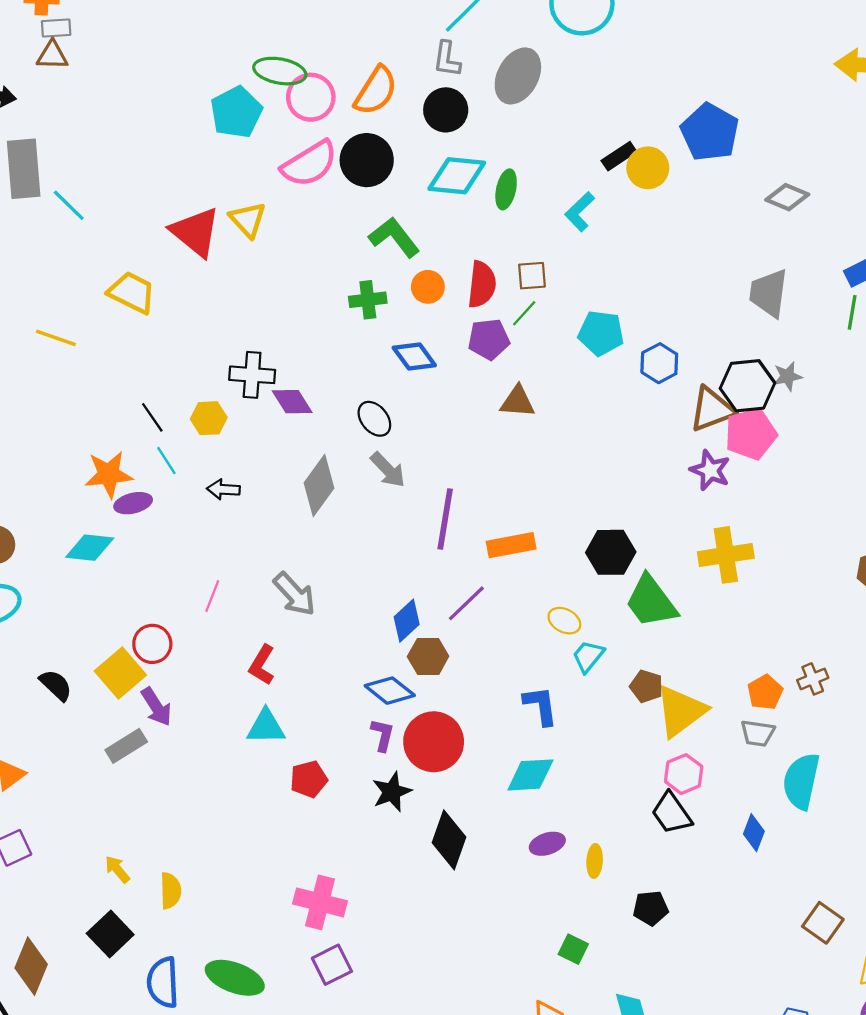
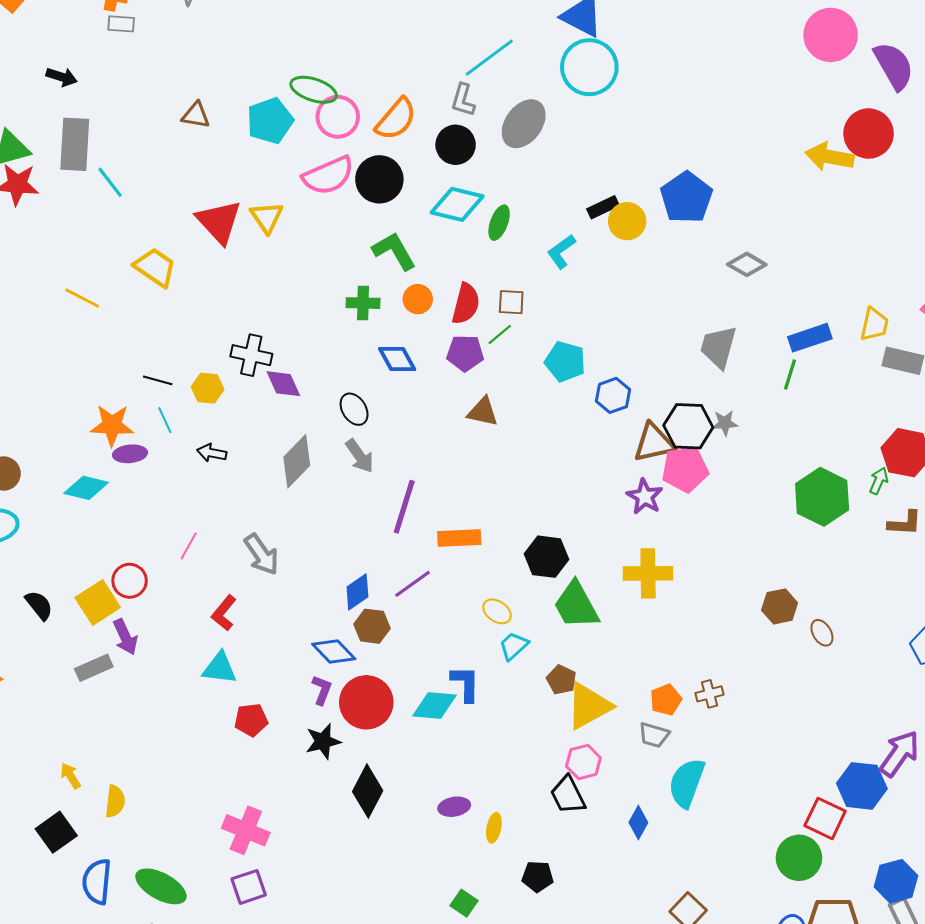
brown triangle: (52, 55) -> (196, 115), moved
black line: (152, 417) -> (158, 380), turned -48
cyan diamond: (530, 775) -> (435, 705), moved

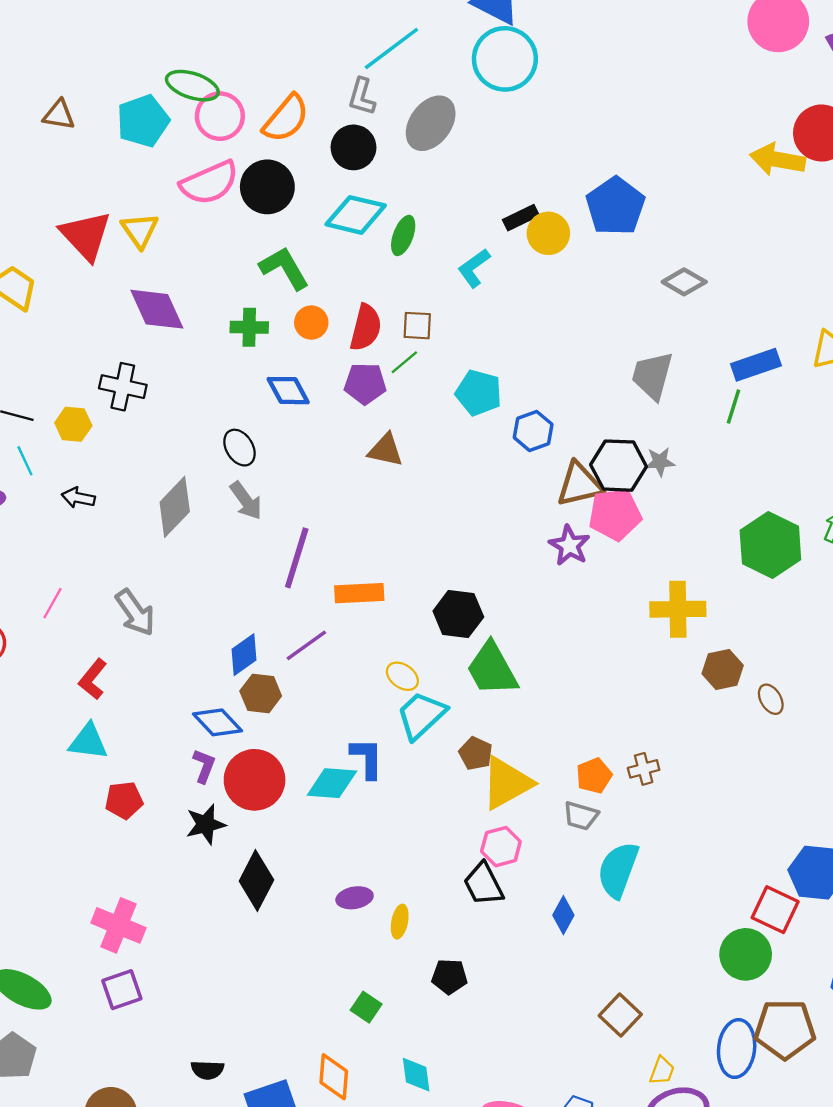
purple diamond: (283, 384) -> (157, 309), moved, size x1.4
yellow cross: (648, 573) -> (678, 609), moved
cyan trapezoid: (514, 646) -> (421, 715), size x1.5

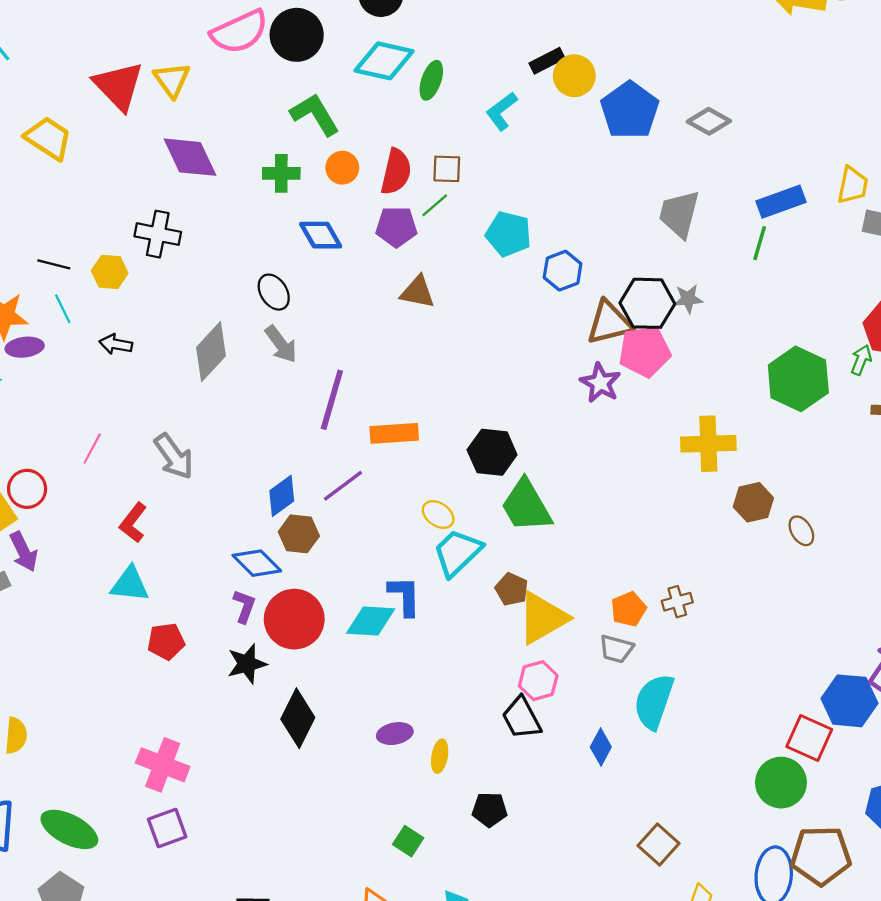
blue pentagon: (615, 206) -> (630, 110), moved

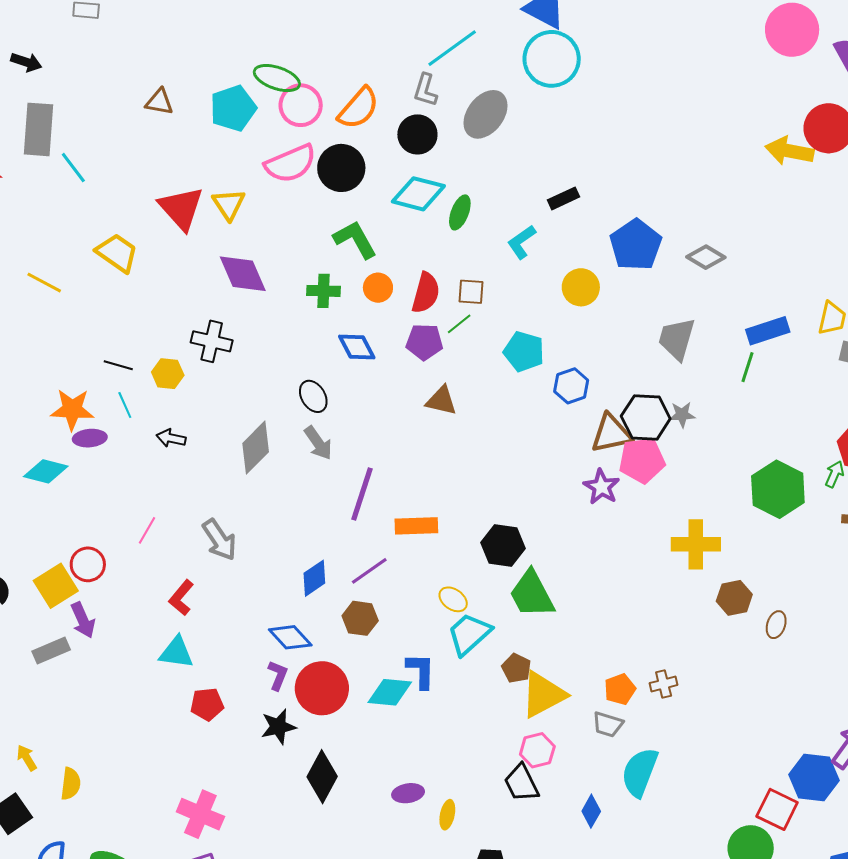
yellow circle: (574, 76) -> (581, 287), moved
brown ellipse: (801, 531) -> (776, 625), turned 48
brown hexagon: (299, 534) -> (360, 618), moved

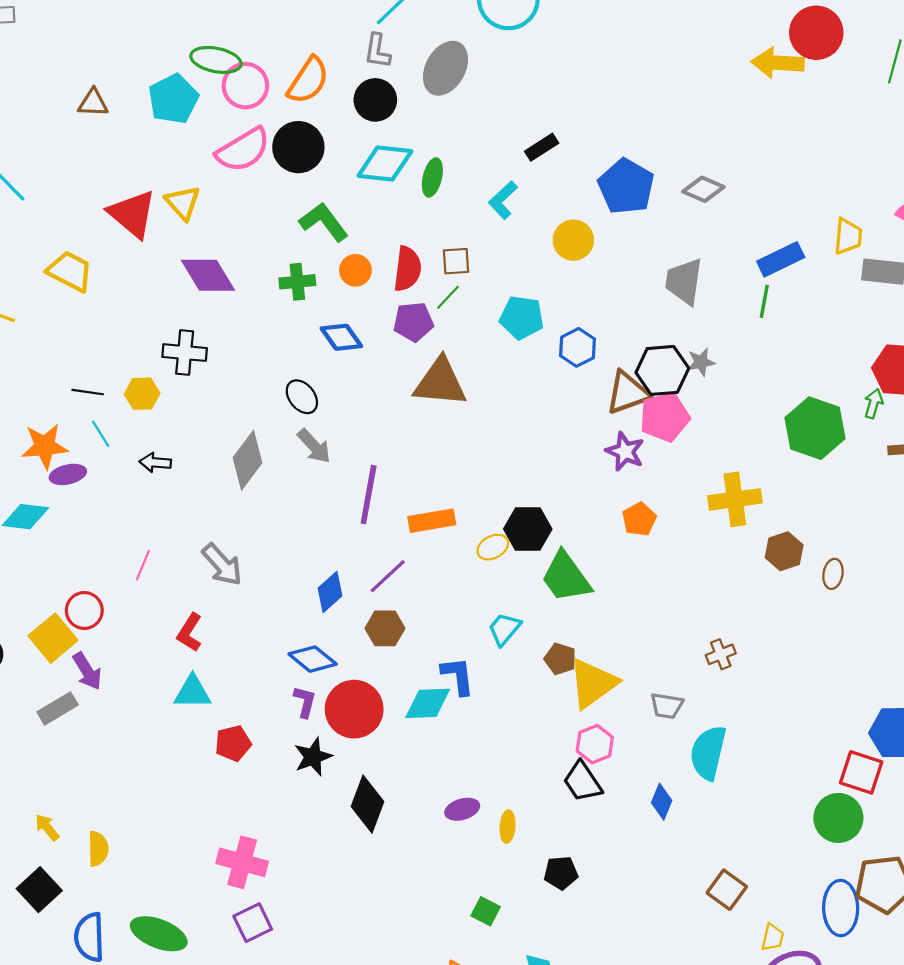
brown triangle: (441, 401) -> (440, 382), size x1.6
yellow ellipse: (453, 599) -> (493, 547), moved, turned -56
cyan trapezoid: (469, 634) -> (504, 629), size x0.7
orange pentagon: (620, 689) -> (639, 519), moved

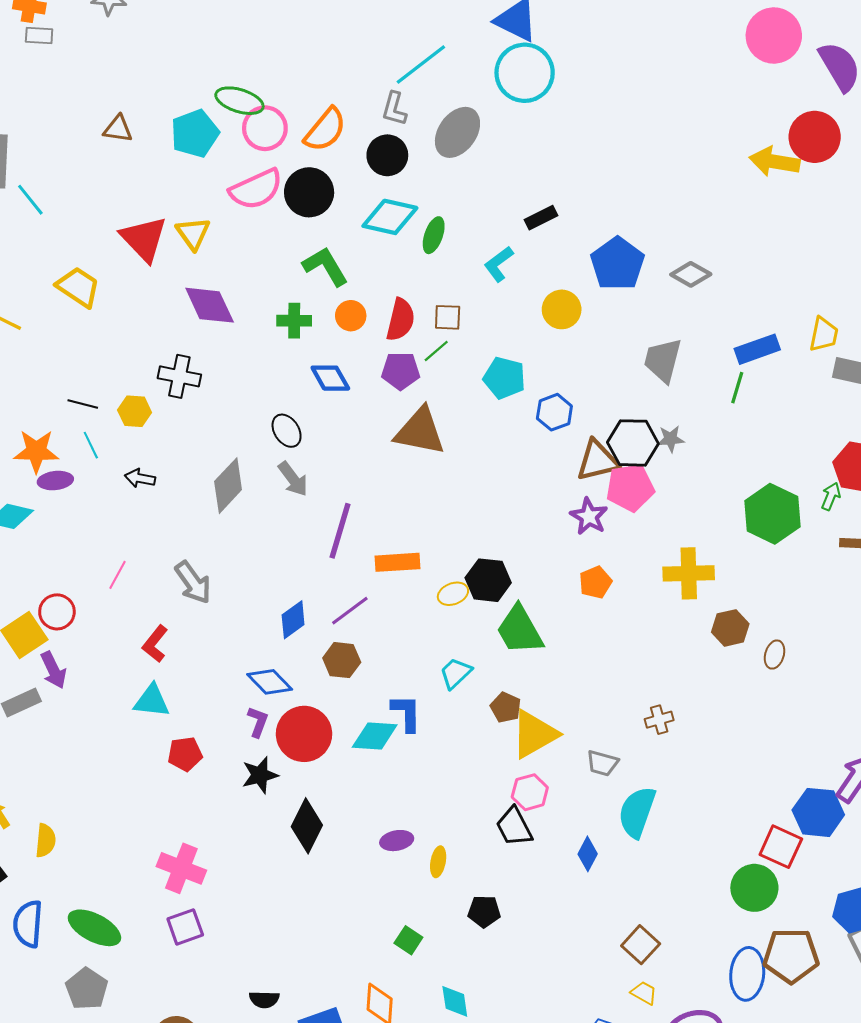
yellow trapezoid: (773, 937) -> (644, 993), moved, turned -80

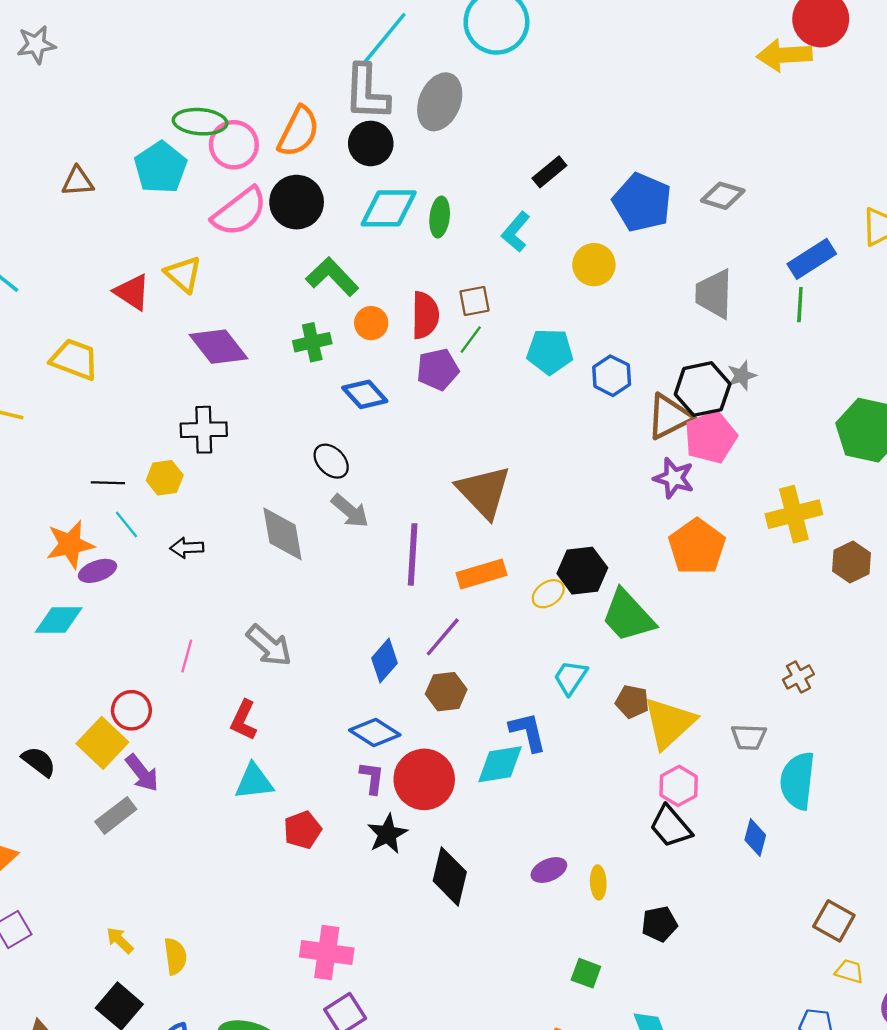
gray L-shape: (394, 109) -> (367, 92), size x1.6
red triangle: (144, 239) -> (132, 292), size x0.7
brown triangle: (420, 431) -> (484, 492), moved, turned 48
gray diamond: (228, 486) -> (282, 534), turned -40
orange pentagon: (595, 582) -> (697, 547), size x1.6

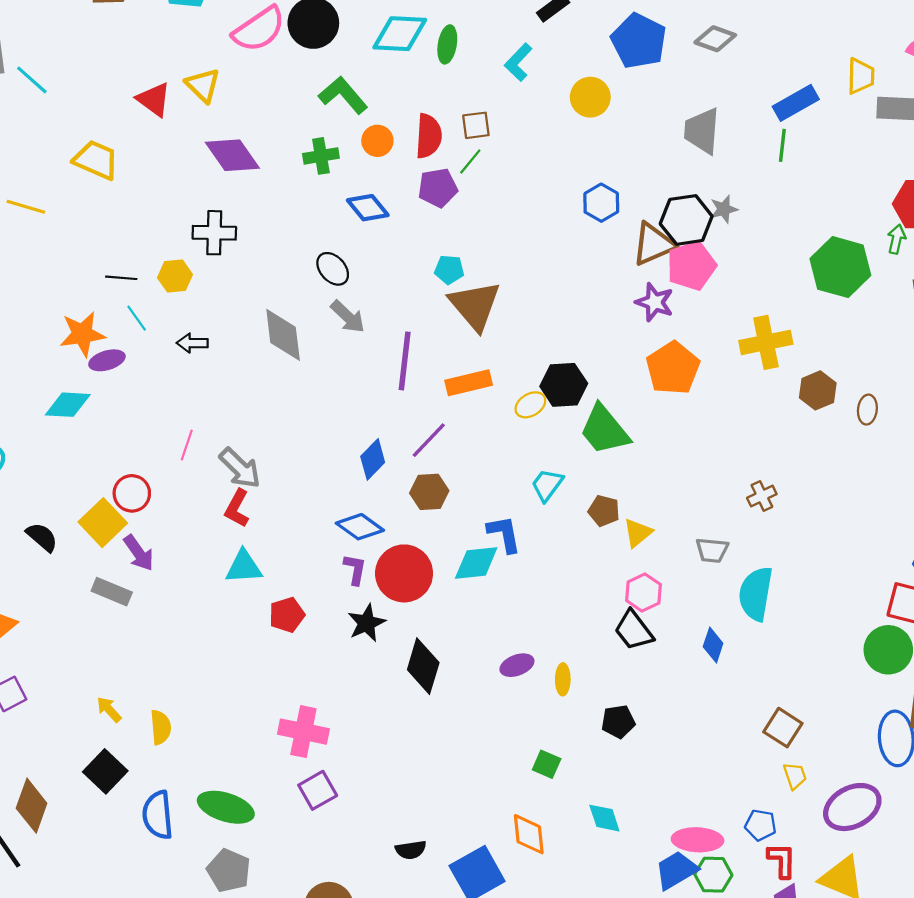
cyan pentagon: (550, 352) -> (449, 270), moved, size x0.7
gray arrow: (269, 646) -> (240, 468), moved
yellow triangle: (669, 723) -> (638, 533), size x0.6
gray rectangle: (116, 815) -> (112, 592), turned 57
yellow trapezoid: (849, 971) -> (795, 776), turned 52

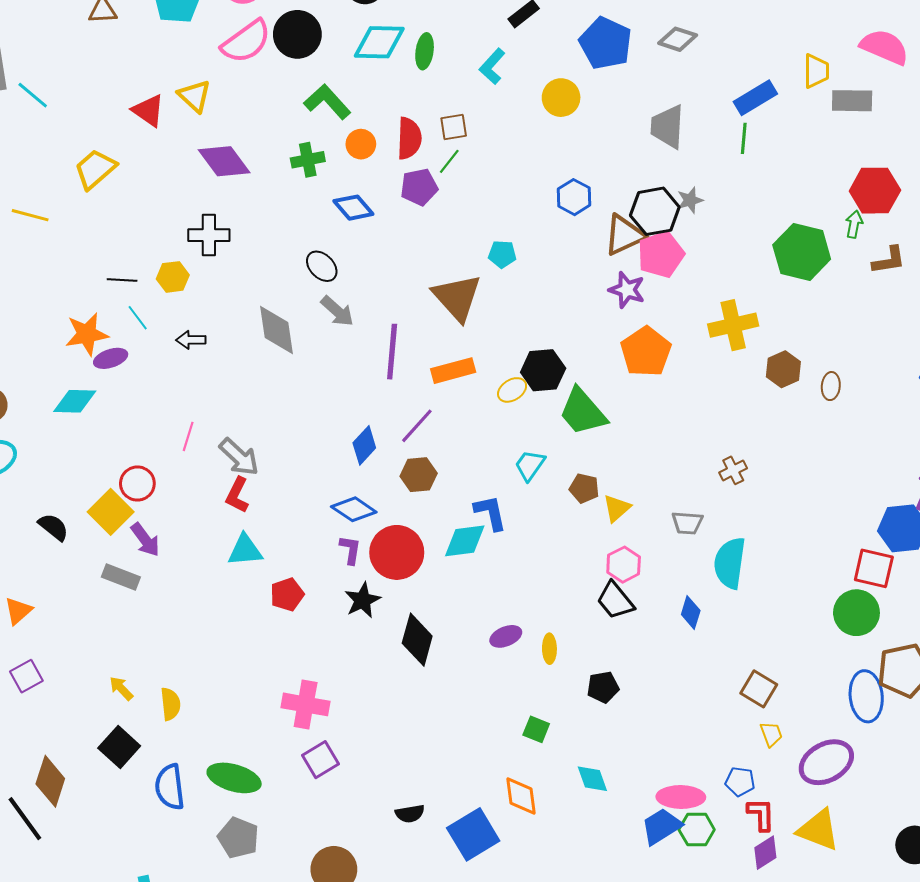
yellow trapezoid: (96, 160) -> (95, 169), turned -63
cyan pentagon: (449, 270) -> (502, 254), moved

